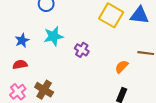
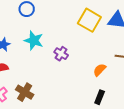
cyan star: (53, 36) -> (34, 40), turned 30

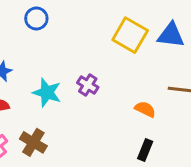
cyan star: (34, 40) -> (47, 93), moved
orange semicircle: (100, 70) -> (145, 109), turned 72

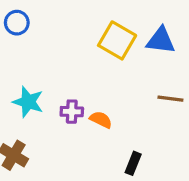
purple cross: (88, 85) -> (72, 112), moved, turned -30
orange semicircle: (145, 109) -> (101, 120), moved

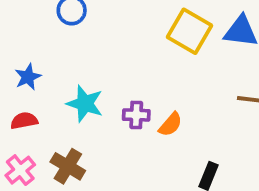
orange semicircle: (101, 120) -> (170, 124), turned 105

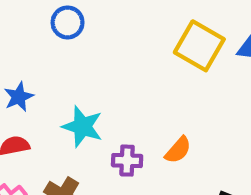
purple cross: (136, 115) -> (127, 161), moved

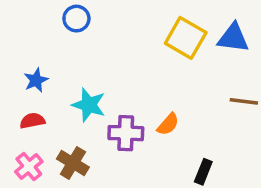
purple cross: (127, 161) -> (126, 133), size x1.4

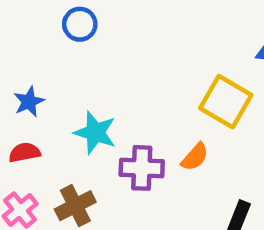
yellow square: (186, 38) -> (226, 102), moved
brown cross: (73, 163) -> (75, 206), turned 32

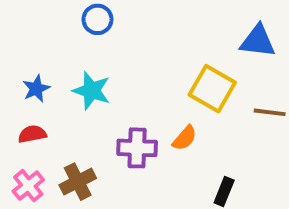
blue circle: (80, 24) -> (97, 19), moved
cyan star: (95, 133) -> (92, 91), moved

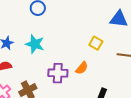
yellow square: (212, 89) -> (96, 43), size x0.6

